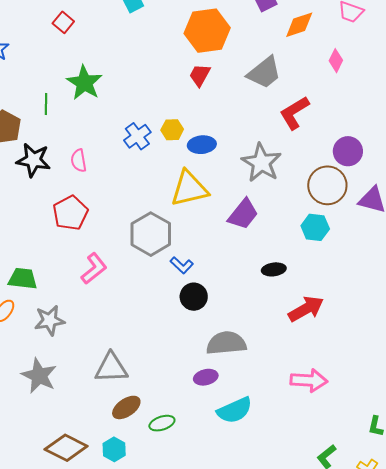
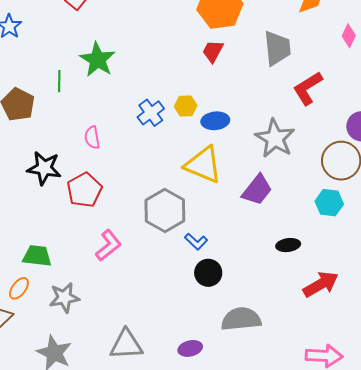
gray trapezoid: (264, 73) -> (277, 48), turned -57
black star: (33, 160) -> (44, 168), moved
yellow triangle: (189, 189) -> (203, 165), turned 36
purple ellipse: (206, 377) -> (190, 348), moved

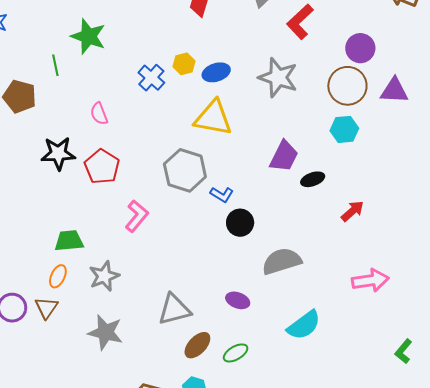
purple trapezoid: (257, 190) -> (284, 156), moved
red arrow: (321, 284) -> (352, 211), size x0.7
purple ellipse: (190, 348) -> (238, 300), turned 45

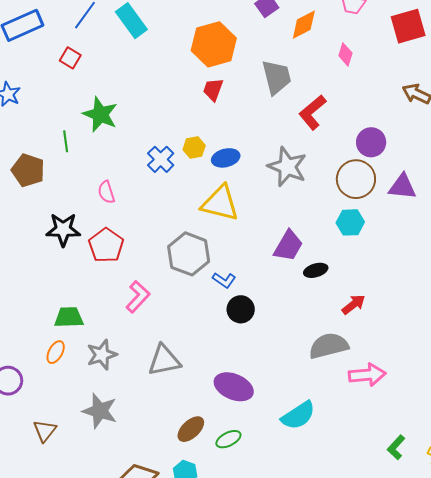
gray semicircle: (282, 261) -> (329, 346), moved
purple ellipse: (238, 300) -> (234, 387), size x1.6
brown triangle: (46, 308) -> (45, 431), moved
gray triangle: (174, 310) -> (164, 360), moved

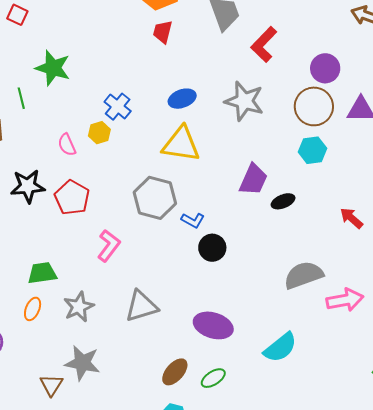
yellow hexagon: (194, 148) -> (99, 133), moved
red arrow: (354, 304) -> (351, 218), moved, turned -95
brown triangle: (45, 431) -> (51, 385), moved

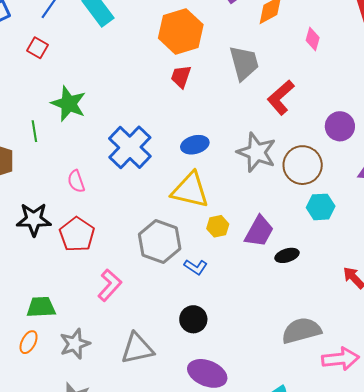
brown circle: (314, 106) -> (303, 165), moved
blue cross: (118, 107) -> (130, 147), size x1.6
yellow hexagon: (99, 133) -> (218, 226), moved
black circle: (212, 248) -> (193, 319), moved

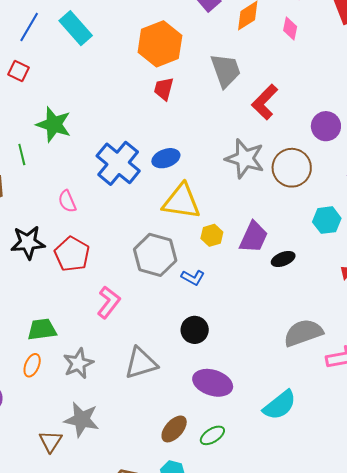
pink diamond: (313, 39) -> (290, 28), moved
blue ellipse: (195, 145) -> (166, 158), moved
cyan hexagon: (321, 207) -> (327, 220), moved

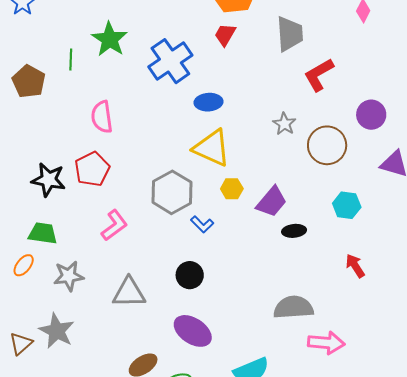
gray star: (245, 159) -> (284, 124), size x0.6
blue cross: (118, 163) -> (170, 61), moved
pink semicircle: (67, 201) -> (102, 117), size x1.4
black star: (28, 243) -> (49, 180), moved

